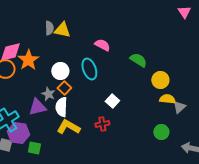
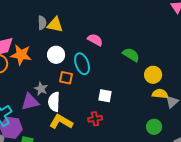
orange star: (28, 60) -> (21, 55), turned -30
white circle: (60, 71) -> (56, 55), moved
orange square: (64, 88) -> (66, 78), moved, turned -32
white square: (112, 101) -> (105, 96), turned -32

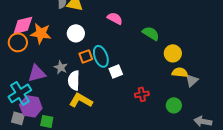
cyan ellipse: (82, 64) -> (101, 56), moved
orange square: (66, 78) -> (86, 56), turned -32
white square: (105, 96) -> (116, 71), moved, turned -32
purple triangle: (30, 102) -> (37, 73), moved
red cross: (95, 119) -> (142, 94), moved

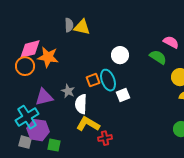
pink semicircle: (115, 18) -> (171, 42), moved
white circle: (76, 33) -> (120, 55), moved
red cross: (142, 94) -> (105, 138), moved

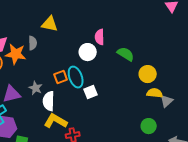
gray semicircle: (69, 25) -> (33, 43), moved
pink semicircle: (171, 42) -> (100, 37), moved, turned -119

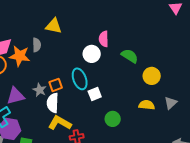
orange square: (61, 77) -> (56, 85), moved
yellow semicircle: (155, 93) -> (147, 105), moved
green circle: (149, 126) -> (113, 119), moved

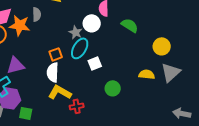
yellow circle: (152, 76) -> (162, 46), moved
cyan ellipse: (80, 79) -> (80, 48), turned 50
gray star: (40, 90) -> (76, 32), moved
gray triangle: (171, 103) -> (171, 72), size x1.5

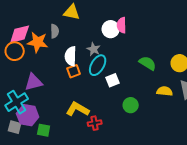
white circle: (92, 23) -> (111, 29), moved
green semicircle: (130, 25) -> (148, 63), moved
white semicircle: (53, 72) -> (71, 56), moved

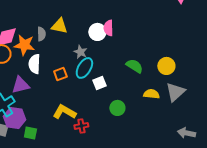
yellow triangle: (72, 12) -> (59, 26), moved
white semicircle: (71, 56) -> (34, 64), moved

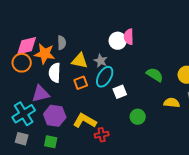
yellow triangle: (59, 26) -> (80, 61), moved
purple hexagon: (14, 118) -> (55, 116), moved

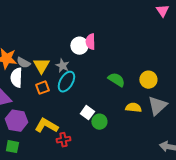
gray semicircle: (62, 43) -> (23, 63), moved, turned 120
yellow triangle: (80, 61) -> (41, 66), turned 48
white square: (120, 92) -> (87, 113), moved, turned -32

